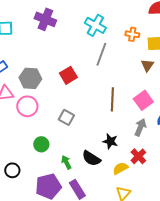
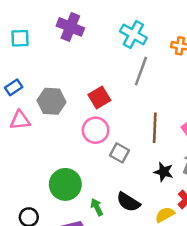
pink circle: (27, 106) -> (96, 130), moved
gray square: (66, 117) -> (119, 153), moved
black star: (110, 141) -> (164, 172), moved
green circle: (41, 144) -> (65, 184), size x1.6

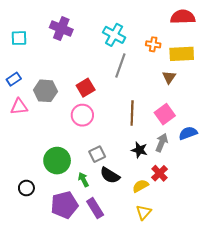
gray square: (119, 153) -> (97, 154), moved, turned 35

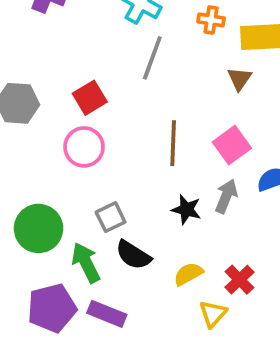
red cross: (159, 173) -> (239, 280), moved
green arrow: (83, 180) -> (86, 263), size x1.5
purple rectangle: (95, 208) -> (107, 314), turned -36
yellow triangle: (144, 212) -> (213, 314), moved

